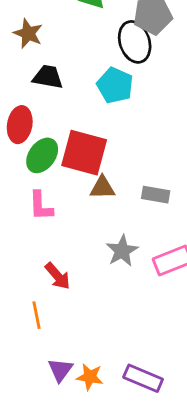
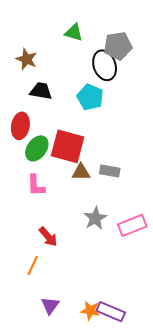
gray rectangle: (156, 195) -> (110, 171), moved
orange line: (37, 315) -> (33, 265), turned 36
orange star: (90, 377) -> (90, 311), moved

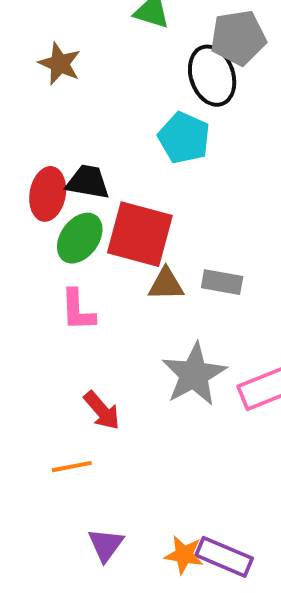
black trapezoid: (41, 91) -> (88, 182), moved
gray star: (95, 218) -> (194, 374), size x1.4
orange line: (33, 265) -> (72, 467), turned 54

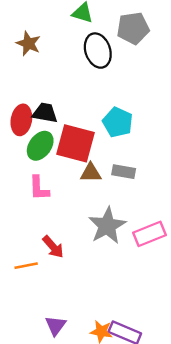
black ellipse: (212, 76) -> (98, 51), moved
cyan pentagon: (184, 138) -> (118, 122), moved
orange line: (72, 467) -> (26, 266), moved

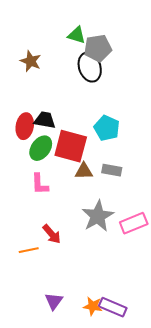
gray pentagon: (133, 28) -> (98, 48), moved

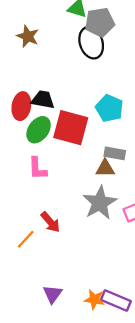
brown triangle: (84, 171) -> (105, 168), moved
orange line: (29, 250) -> (26, 239), turned -36

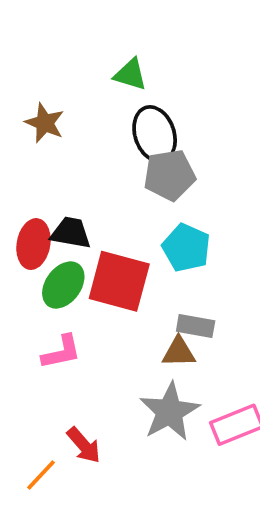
gray pentagon: (100, 22) -> (169, 175), moved
pink L-shape: (37, 168) -> (61, 352), turned -100

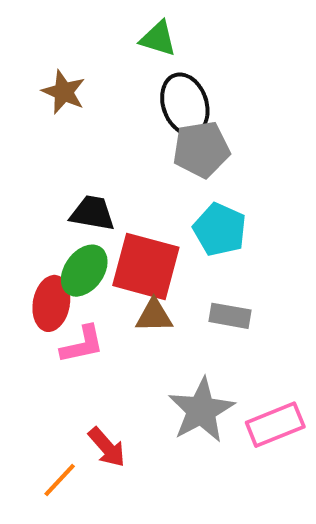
red ellipse: (33, 244) -> (51, 303), moved
brown triangle: (179, 352) -> (154, 316), moved

